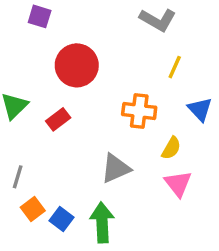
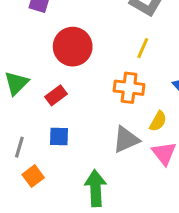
yellow line: (175, 67) -> (143, 48), moved
gray triangle: (116, 168) -> (126, 140), moved
blue square: (62, 219) -> (59, 136), moved, turned -35

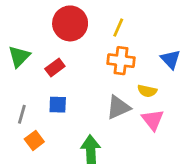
yellow line: (143, 48) -> (118, 28), moved
yellow semicircle: (158, 121) -> (147, 91), turned 72

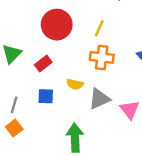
yellow semicircle: (147, 91) -> (75, 84), moved
orange square: (34, 140) -> (14, 128), moved

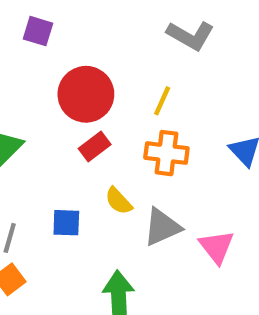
red rectangle: (43, 63) -> (95, 147), moved
yellow semicircle: (75, 84) -> (119, 201), turned 35

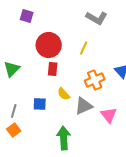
red rectangle: (95, 147) -> (53, 69), turned -48
orange cross: (166, 153) -> (95, 80), moved, turned -30

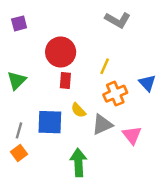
purple square: (27, 16) -> (19, 23), moved, turned -32
yellow line: (84, 48) -> (105, 66), moved
blue square: (40, 104) -> (50, 122), size x1.6

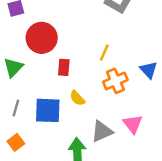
red circle: (61, 52) -> (42, 38), moved
gray triangle: (102, 124) -> (102, 131), moved
gray line: (19, 130) -> (16, 108), moved

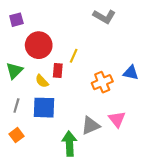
yellow line: (104, 53) -> (74, 56), moved
blue triangle: (149, 70) -> (131, 73), turned -35
yellow semicircle: (77, 98) -> (42, 81), moved

